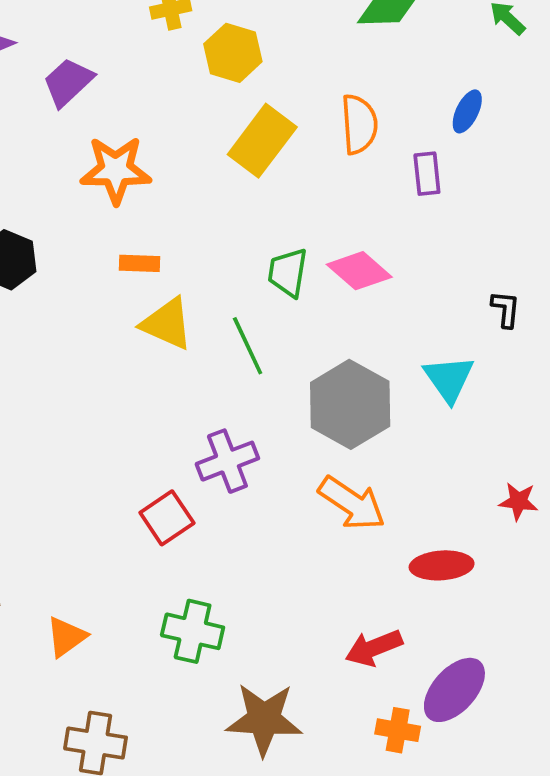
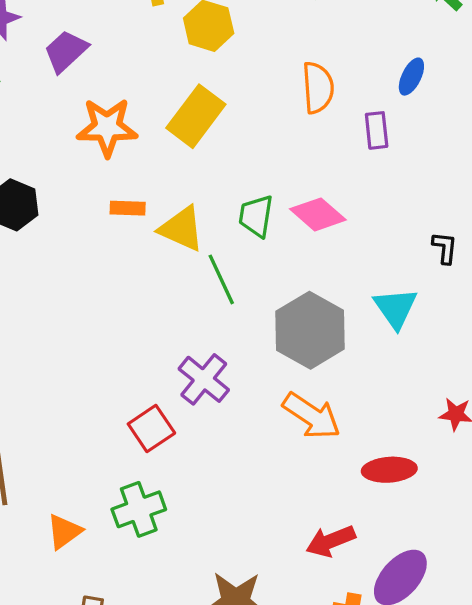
yellow rectangle: (262, 141) -> (196, 116), moved
yellow triangle: (167, 324) -> (182, 229), moved
purple cross: (227, 461) -> (204, 379), turned -30
green cross: (193, 631) -> (139, 509), moved, turned -33

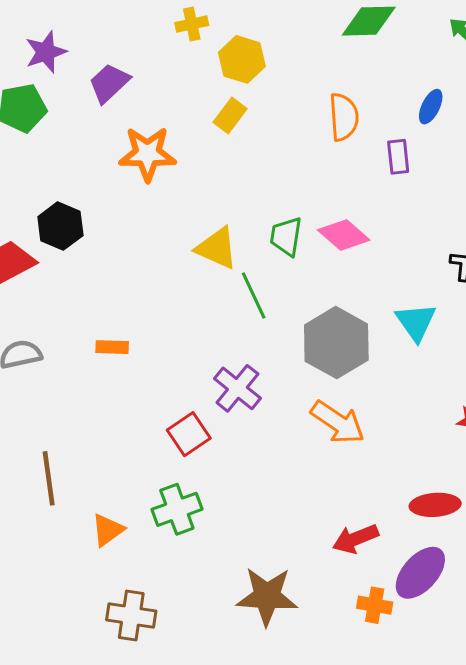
yellow rectangle: (196, 116) -> (230, 115), moved, size x0.6
orange rectangle: (128, 208) -> (112, 347), moved
red ellipse: (389, 470) -> (435, 505), moved

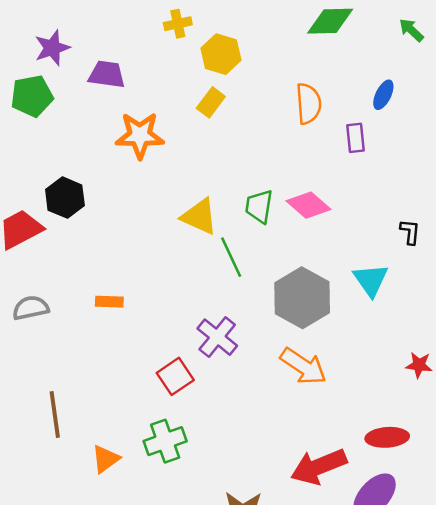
purple trapezoid: (109, 83) -> (107, 74), turned 51
red arrow: (355, 539) -> (319, 467), size x1.4

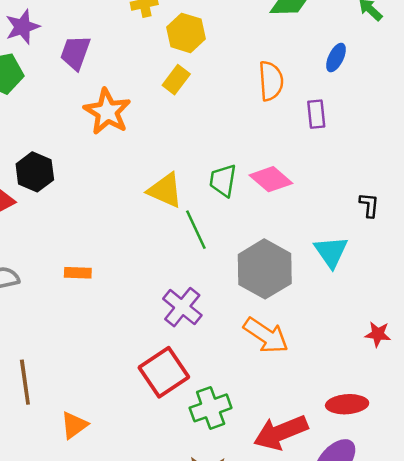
purple trapezoid: (107, 74) -> (75, 53), turned -78
blue ellipse: (383, 95) -> (336, 58), moved
orange star: (140, 135) -> (107, 112), turned 30
red square: (175, 376) -> (164, 372), moved, size x1.4
green cross: (165, 441) -> (211, 408), moved

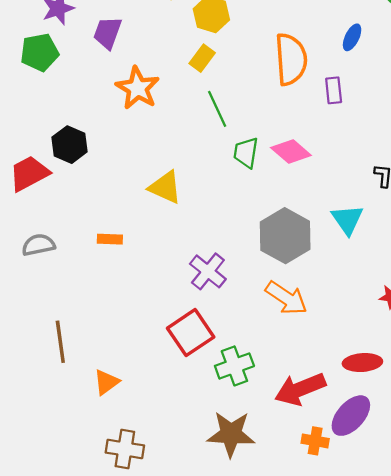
orange semicircle: (271, 81) -> (291, 59), size x1.4
yellow triangle: (165, 190) -> (165, 187), moved
green line: (196, 230) -> (217, 109), moved

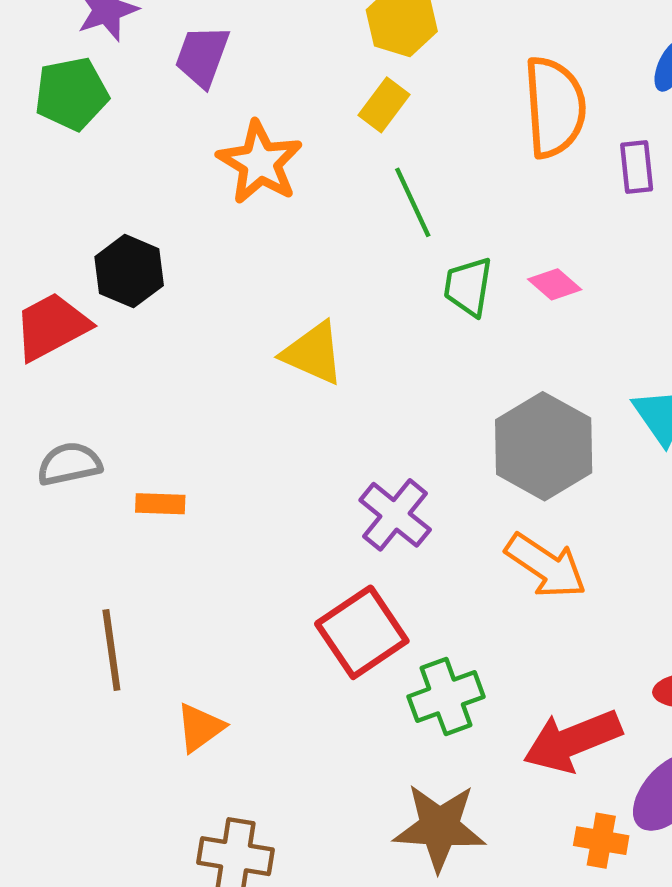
pink diamond: (291, 151) -> (555, 284), size x0.7
orange rectangle: (110, 239) -> (160, 504), moved

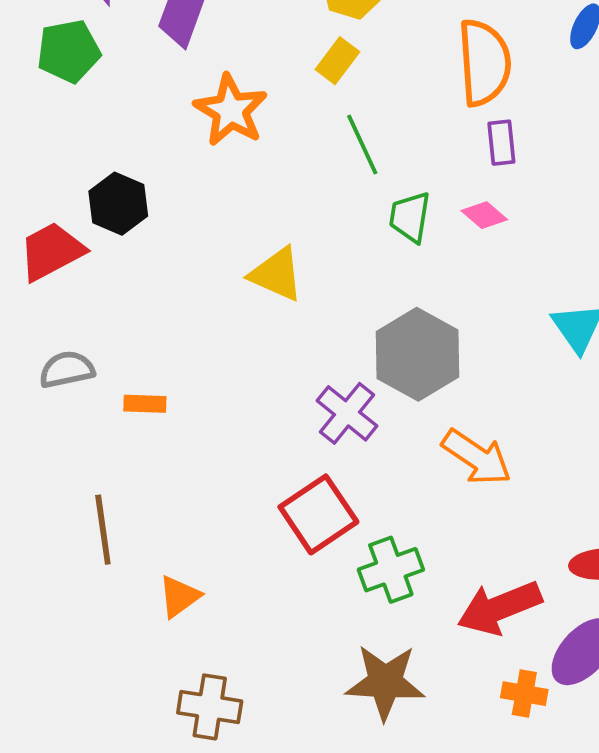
purple rectangle: (637, 167) -> (501, 143), moved
gray hexagon: (544, 446) -> (418, 354), moved

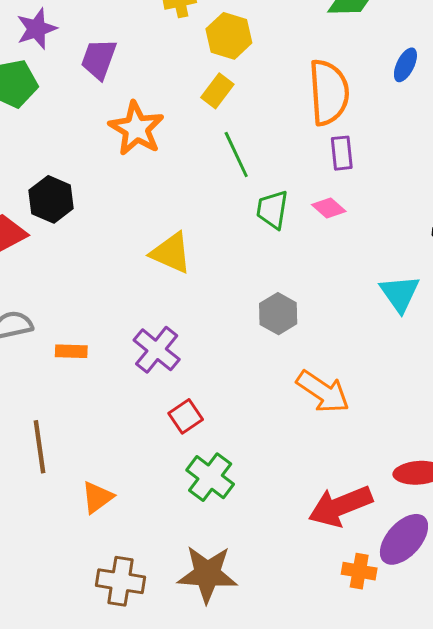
gray hexagon: (418, 354) -> (278, 314), size x0.6
purple cross: (347, 413) -> (157, 350), moved
red square: (318, 514) -> (186, 416), moved, size x0.6
green cross: (391, 570) -> (210, 477), moved, turned -33
brown star: (385, 682) -> (207, 574), moved

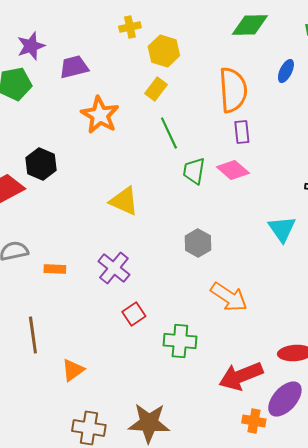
purple trapezoid: (99, 59) -> (74, 67), turned 56
pink diamond: (329, 208) -> (233, 170), size x1.4
green cross: (210, 477) -> (180, 341), moved, turned -32

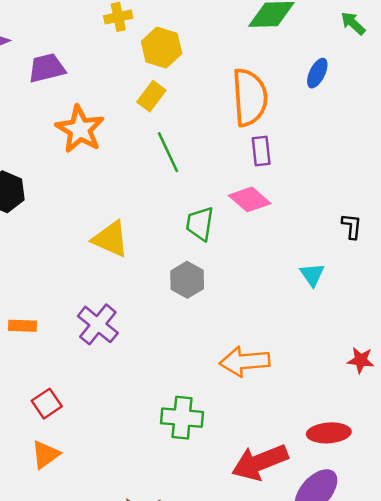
green trapezoid: (194, 171) -> (200, 224), moved
cyan triangle: (282, 229) -> (312, 275), size x0.7
gray hexagon: (198, 243) -> (187, 280), moved
orange arrow: (229, 297) -> (245, 361), turned 141
red square: (134, 314) -> (47, 404), moved

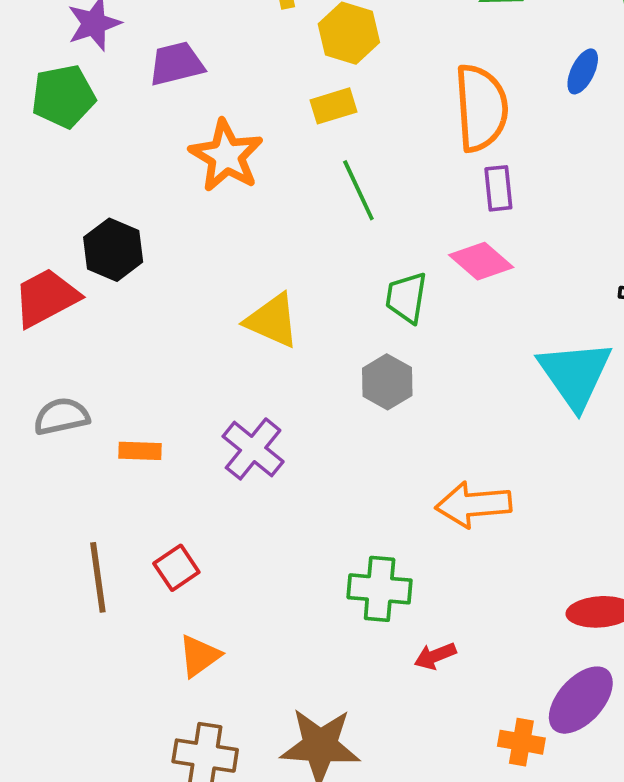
yellow rectangle: (151, 96) -> (334, 106), turned 36
cyan triangle: (312, 275) -> (575, 374), size x2.0
orange triangle: (45, 455) -> (199, 656), moved
red arrow: (260, 462) -> (435, 656), moved, size x0.5

